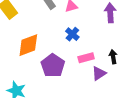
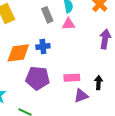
blue cross: (72, 34) -> (43, 46), moved, turned 32
purple pentagon: (53, 66) -> (38, 78), turned 30

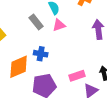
blue cross: (43, 46) -> (41, 54), turned 32

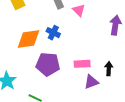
pink triangle: (59, 25) -> (79, 10), turned 48

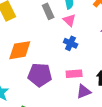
blue cross: (53, 33) -> (71, 43), moved

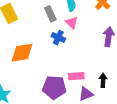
blue cross: (71, 43) -> (58, 38), moved
purple pentagon: (40, 75) -> (54, 87), moved

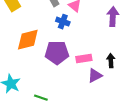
purple pentagon: (54, 87) -> (57, 53), moved

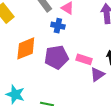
pink rectangle: (84, 59) -> (84, 59), turned 35

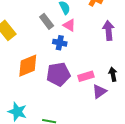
pink rectangle: (84, 59) -> (86, 76), turned -35

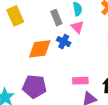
orange diamond: (28, 66) -> (40, 49), moved
purple pentagon: (58, 74) -> (34, 87), moved

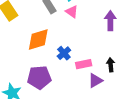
blue cross: (64, 42) -> (64, 53), moved, turned 32

